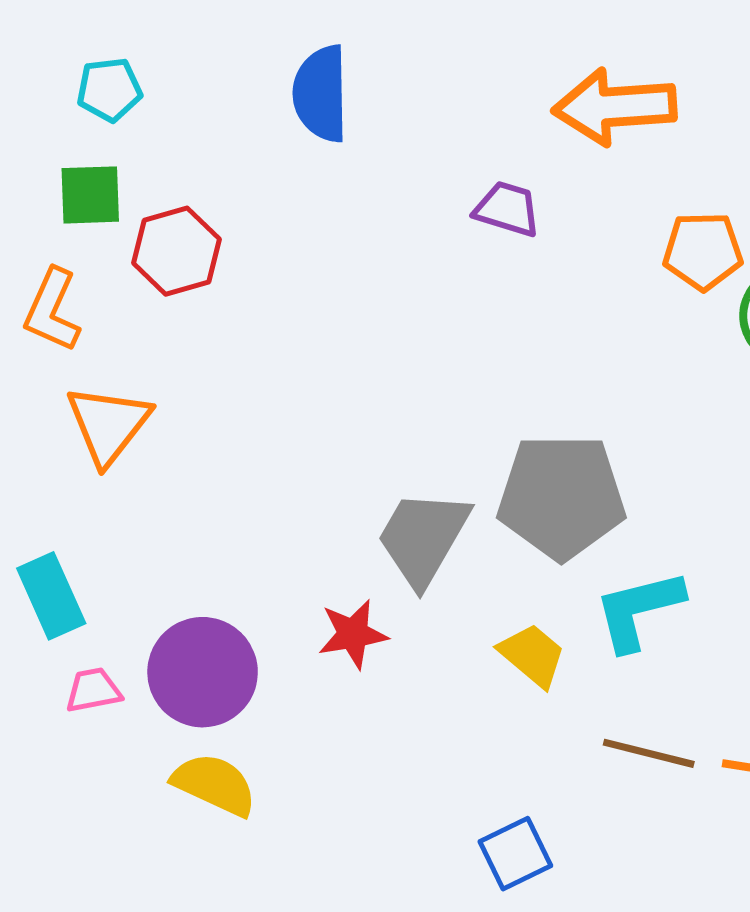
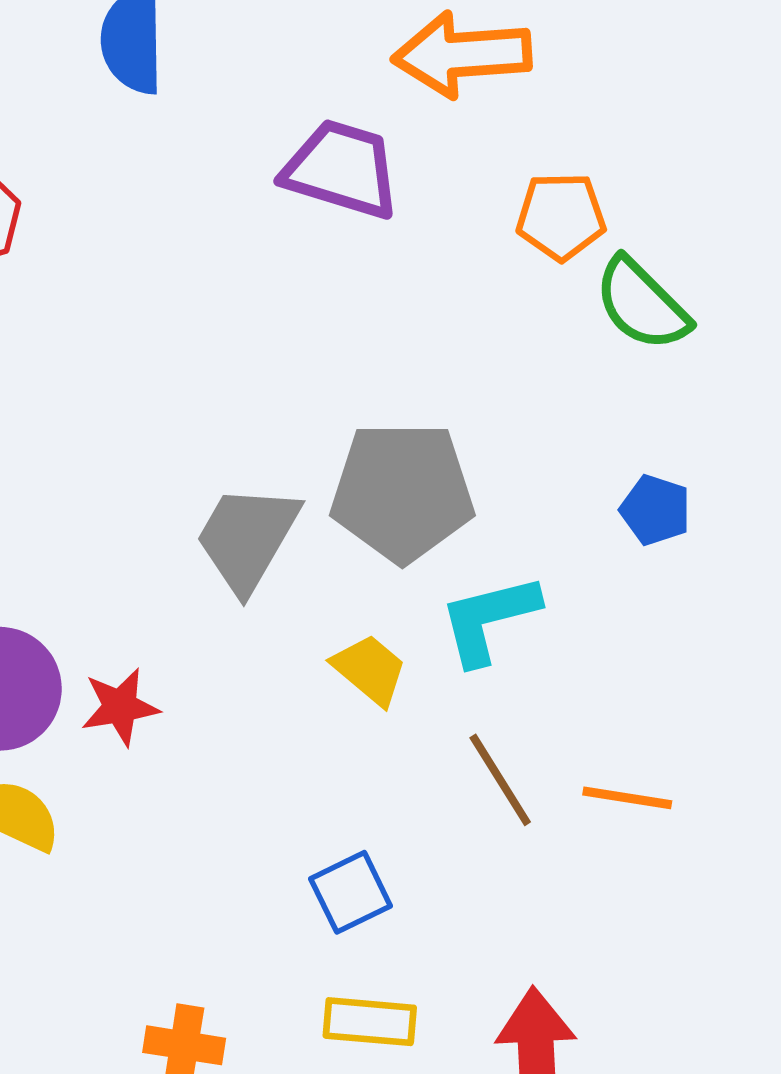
purple trapezoid: (507, 209) -> (342, 169), size x1.6
red star: (353, 634) -> (120, 707), moved
brown line: (649, 753) -> (500, 780), turned 44

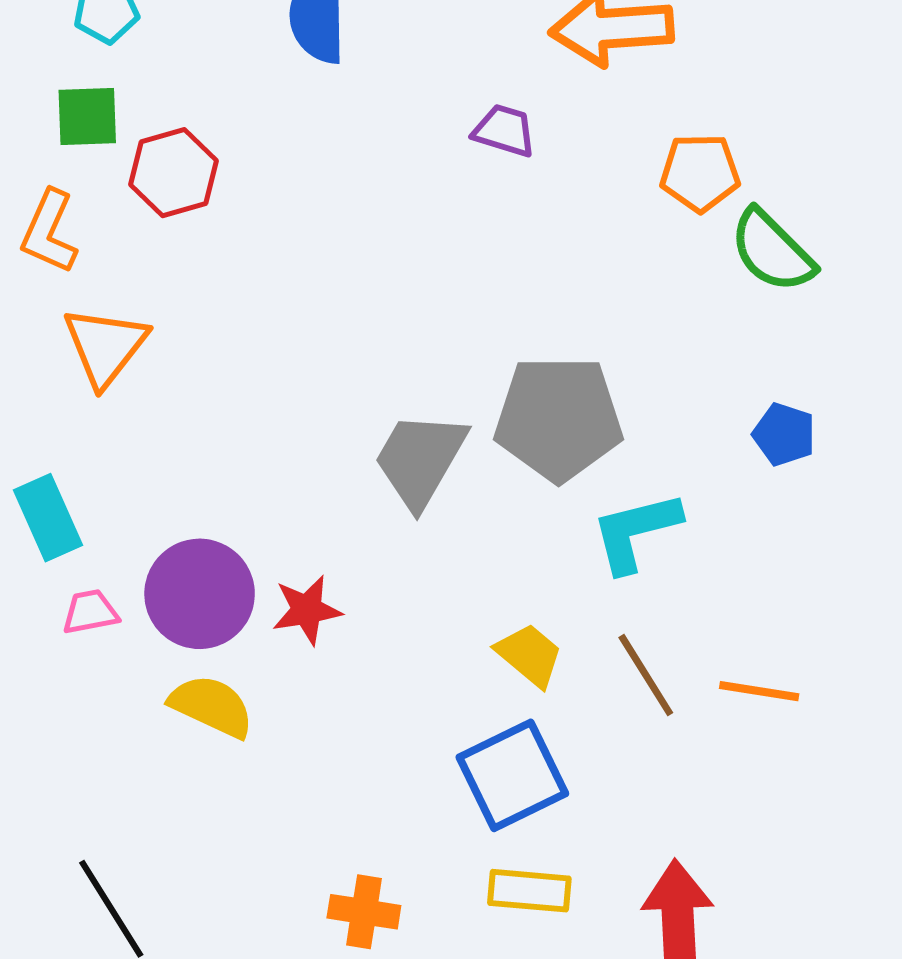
purple trapezoid: (342, 169) -> (504, 131), size x0.6
yellow trapezoid: (370, 670) -> (529, 655), moved
blue square: (351, 892) -> (512, 775), size x1.5

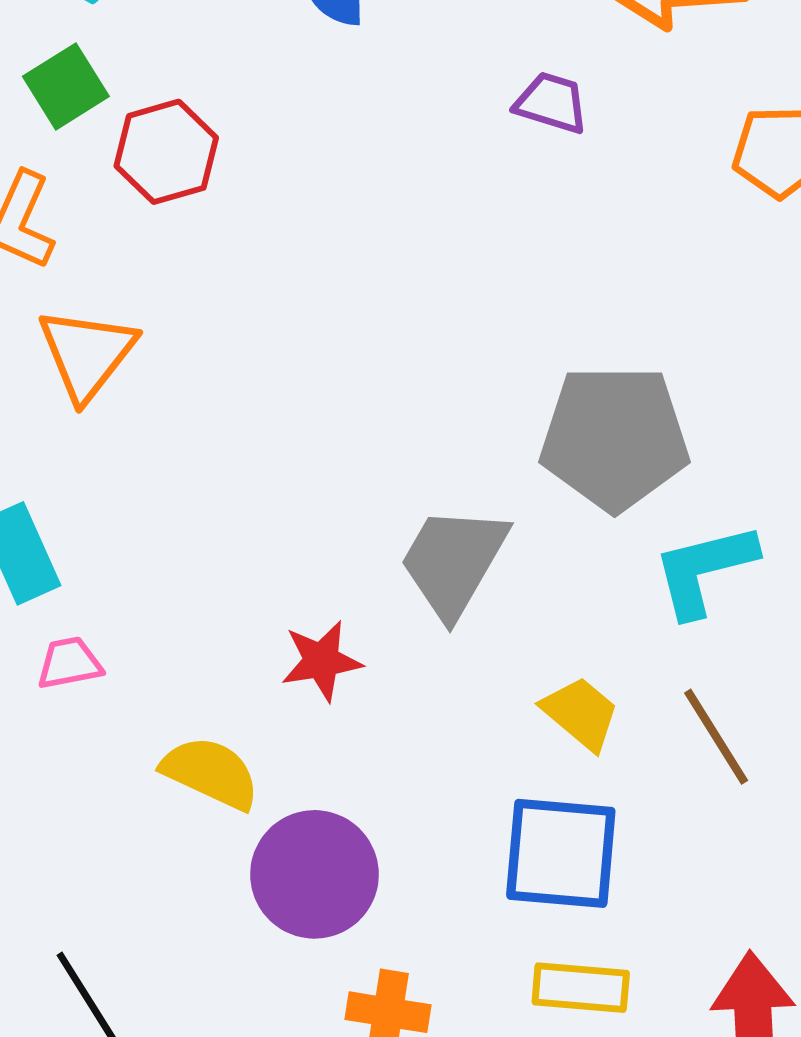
green square: (87, 117) -> (66, 86), turned -30
gray trapezoid: (420, 459) -> (453, 562), moved
purple circle: (200, 594) -> (315, 874), moved
blue square: (512, 775) -> (561, 853), turned 31

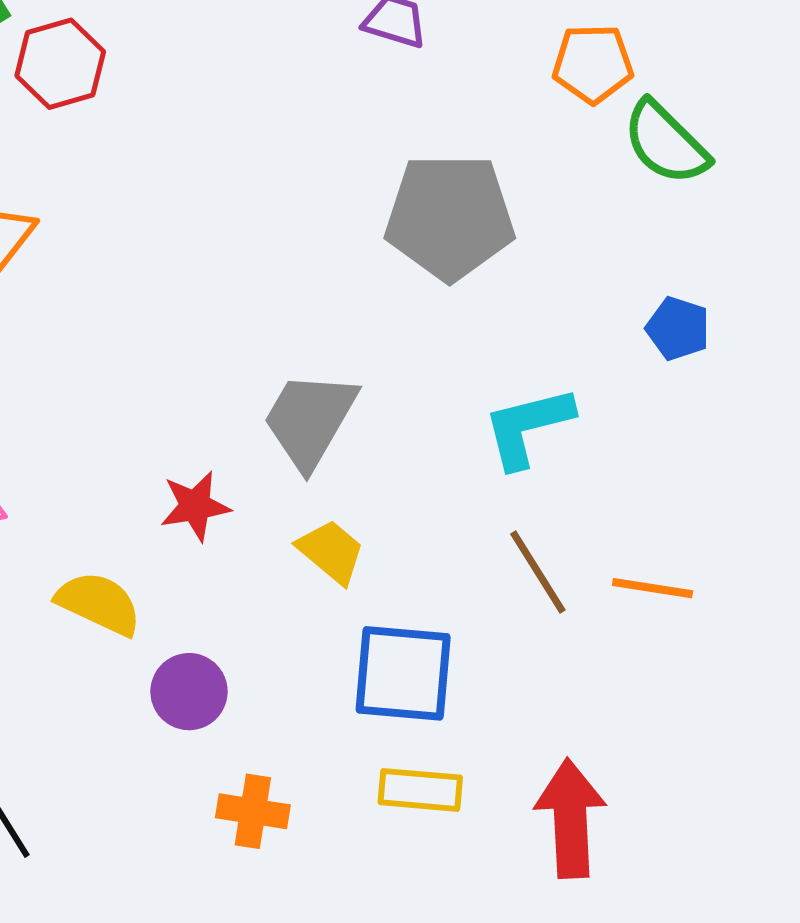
gray pentagon: (615, 438) -> (450, 217), moved
yellow trapezoid: (581, 713) -> (331, 552), moved
purple circle: (315, 874) -> (189, 692), size x0.7

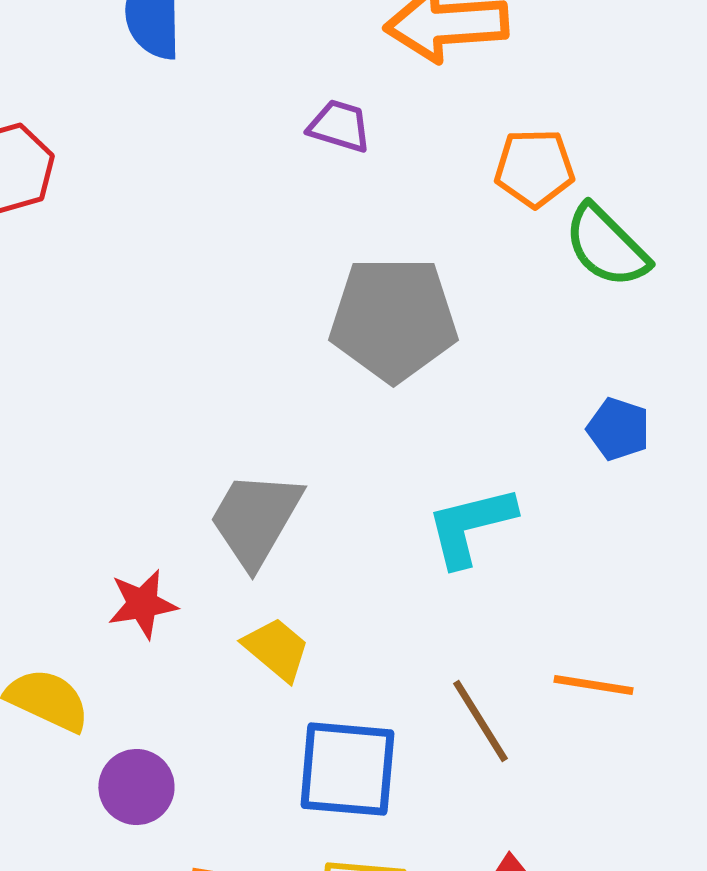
brown line: (538, 572) -> (480, 721), moved

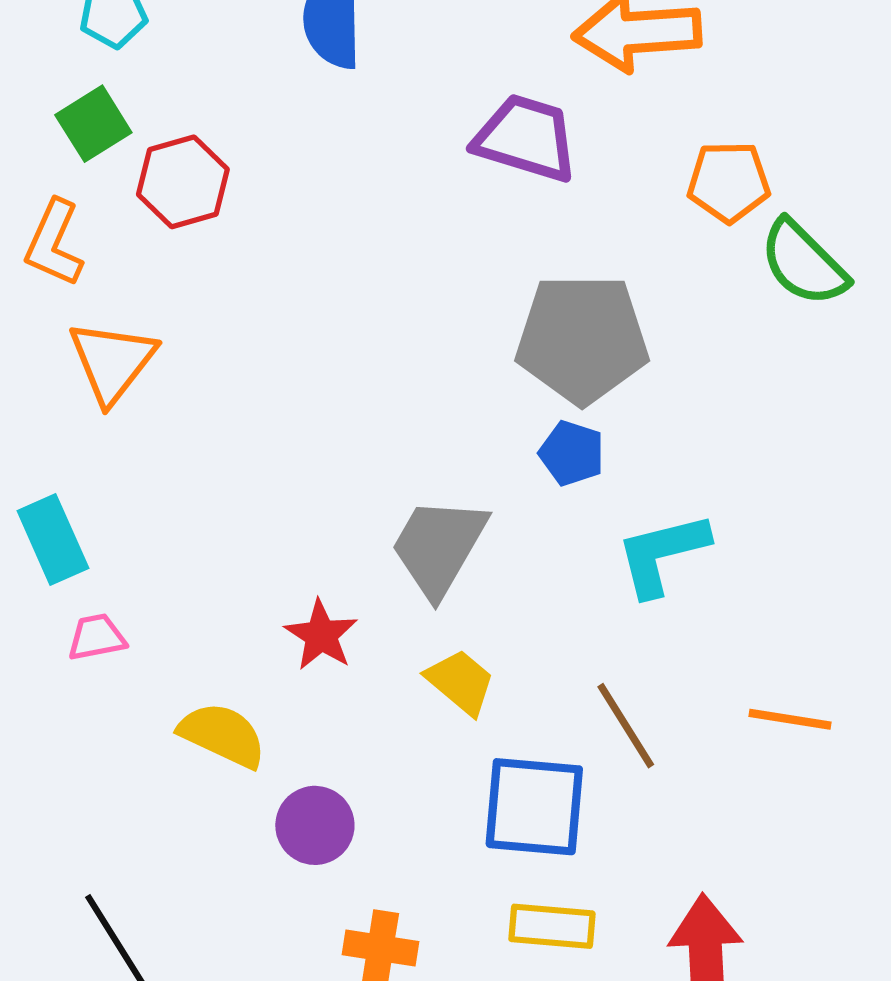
purple trapezoid: (339, 126) -> (526, 138), size x1.6
blue pentagon: (618, 429) -> (572, 453), moved
red star: (142, 604) -> (321, 635), turned -30
brown line: (480, 721) -> (626, 726), moved

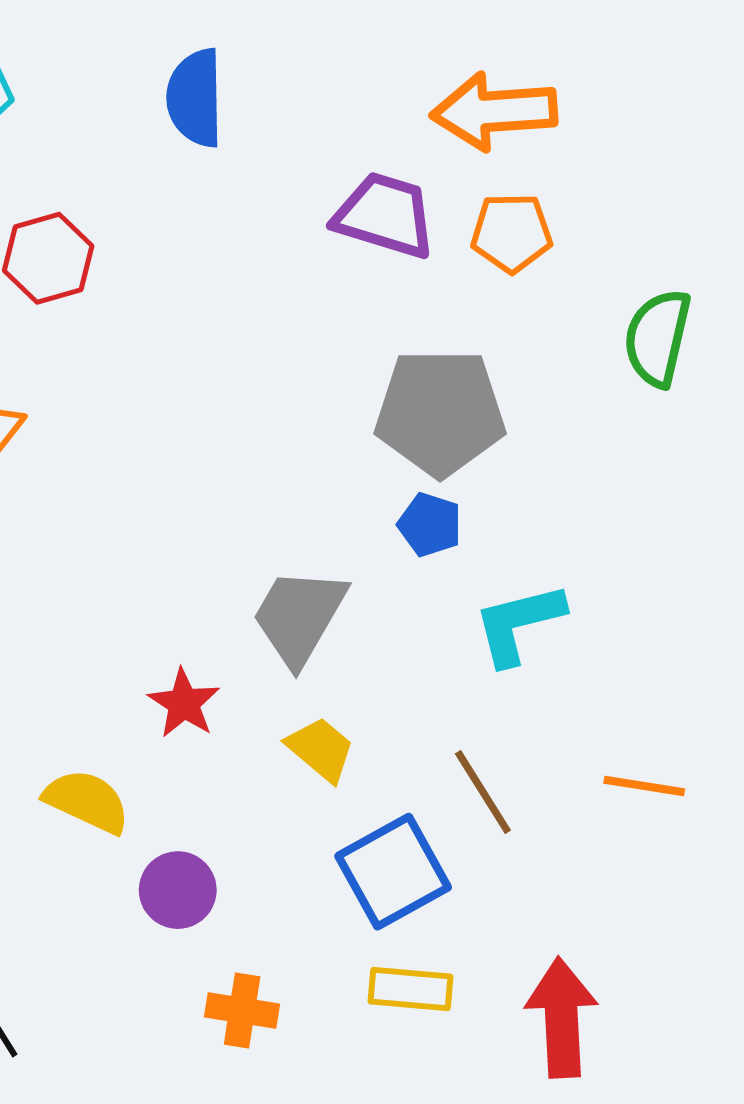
orange pentagon: (729, 182) -> (512, 233), moved
green semicircle: (804, 263) -> (657, 338), turned 58
blue square: (534, 807) -> (393, 872), turned -34

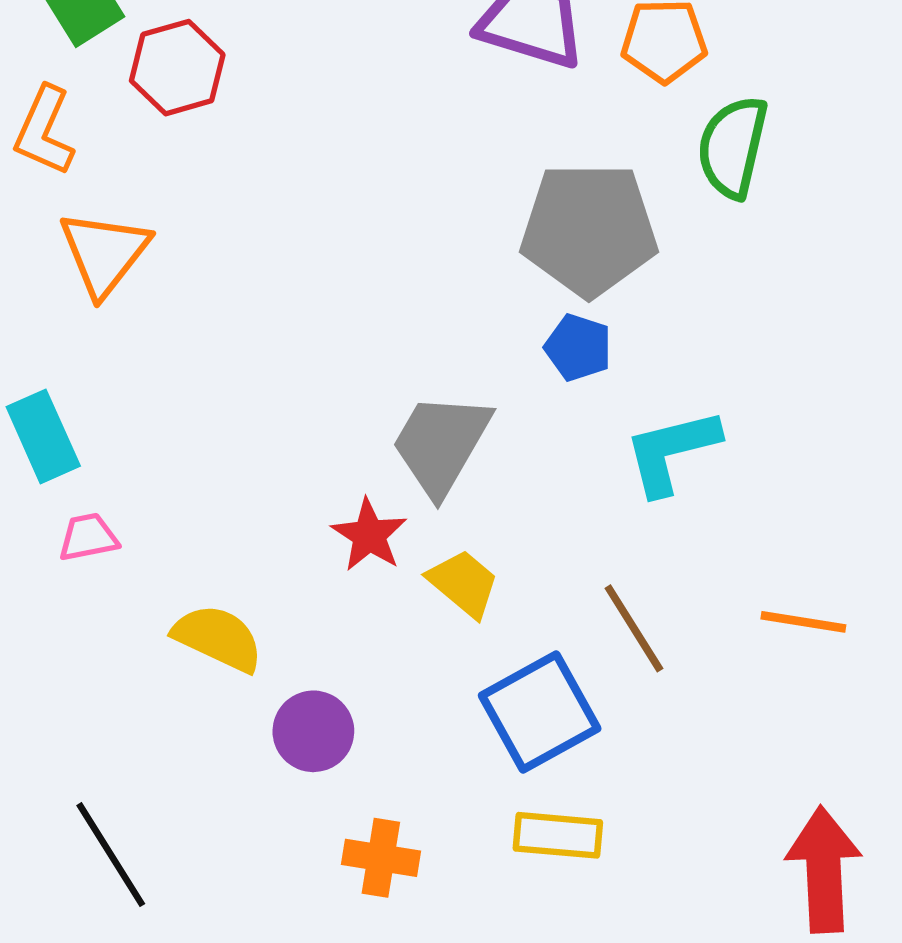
green semicircle: (657, 338) -> (733, 147), moved
red star: (184, 703) -> (369, 535), moved
red arrow: (562, 1018) -> (824, 870), moved

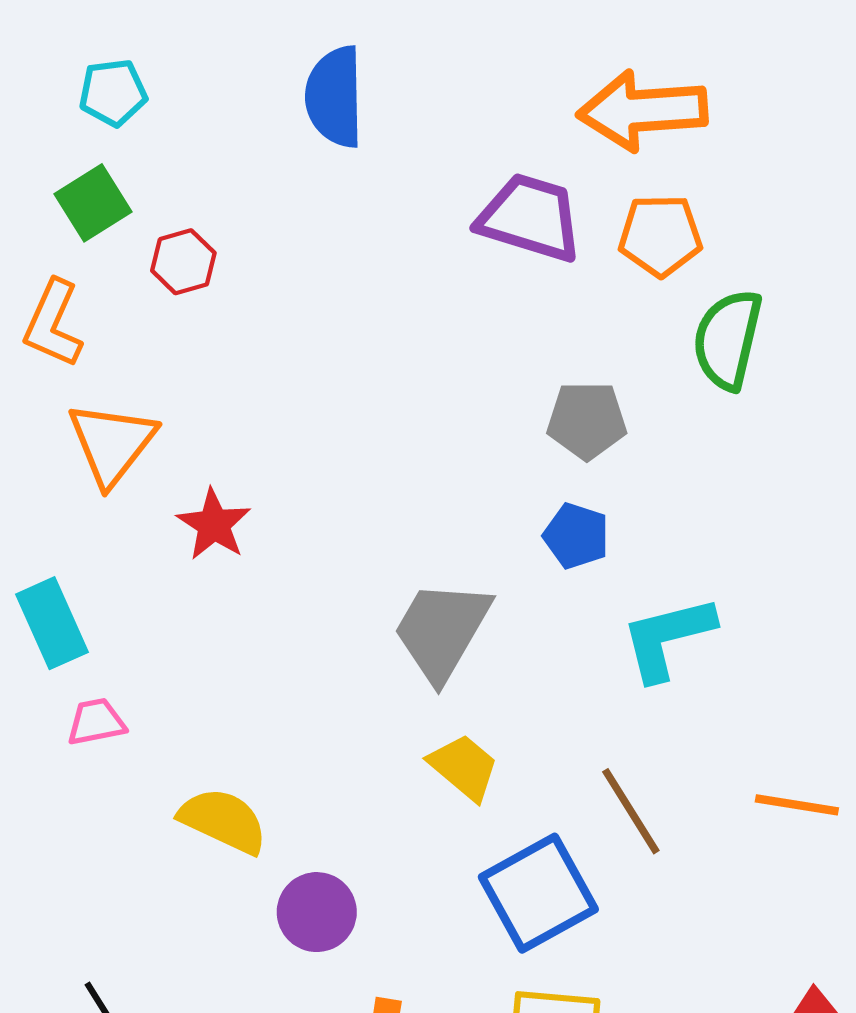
red hexagon: (177, 68) -> (183, 262), size x0.7
gray pentagon: (589, 230) -> (587, 420), size x0.6
red star: (369, 535) -> (214, 524), moved

